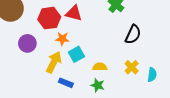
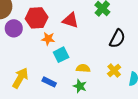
red triangle: (74, 13) -> (70, 20), moved
purple circle: (27, 43) -> (14, 28), moved
yellow arrow: (54, 62) -> (20, 78), moved

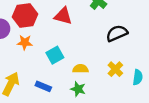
orange star: (48, 39) -> (25, 42), moved
black semicircle: (117, 39) -> (117, 33), turned -138

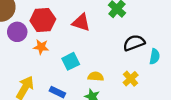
cyan semicircle: (138, 77) -> (155, 57), moved

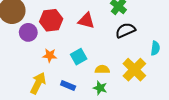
black semicircle: (134, 43) -> (125, 30), moved
orange star: (41, 47) -> (50, 55), moved
yellow cross: (131, 79) -> (134, 70), size x1.6

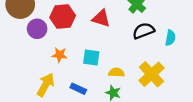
cyan semicircle: (155, 48) -> (170, 38), moved
cyan square: (79, 57) -> (91, 58), turned 35

